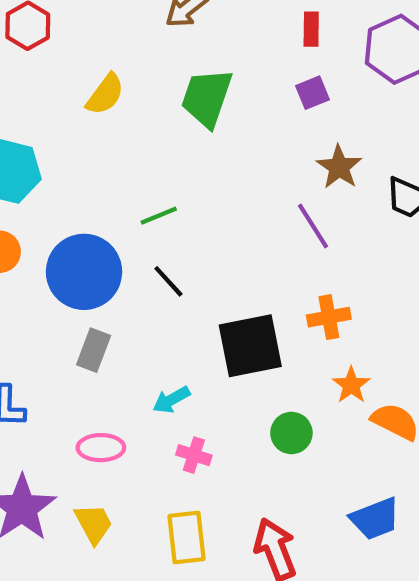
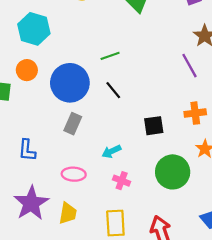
black square: (250, 346) -> (154, 126), size x0.6
green circle: (291, 433) -> (173, 172), size x1.6
yellow trapezoid: (94, 524) -> (68, 213), turned 35

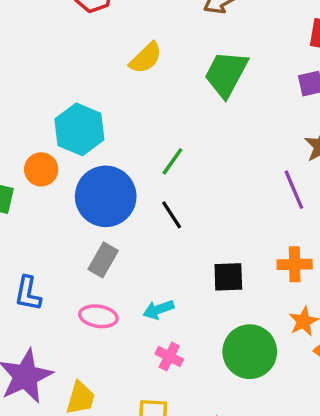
cyan hexagon: (34, 29) -> (79, 129), moved
green line: (110, 56) -> (172, 161), turned -42
pink ellipse: (74, 174) -> (98, 316), moved

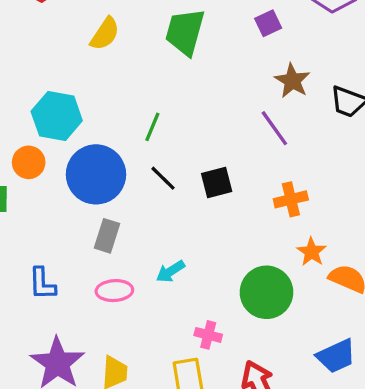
black square: (228, 277) -> (217, 183), moved
pink cross: (169, 357) -> (208, 335), moved

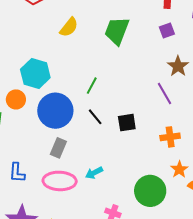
pink ellipse: (114, 291) -> (60, 181), size x1.5

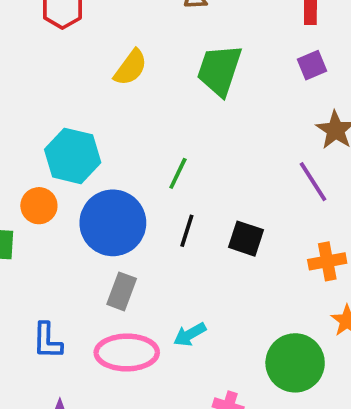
black line: (95, 117) -> (187, 231), turned 60
black square: (127, 123) -> (246, 239), turned 30

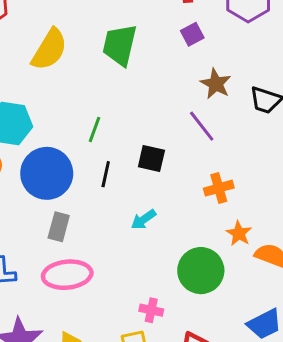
yellow semicircle: (131, 68) -> (49, 49), size x1.4
black square: (246, 239) -> (151, 158), moved
cyan arrow: (190, 334) -> (143, 220), moved

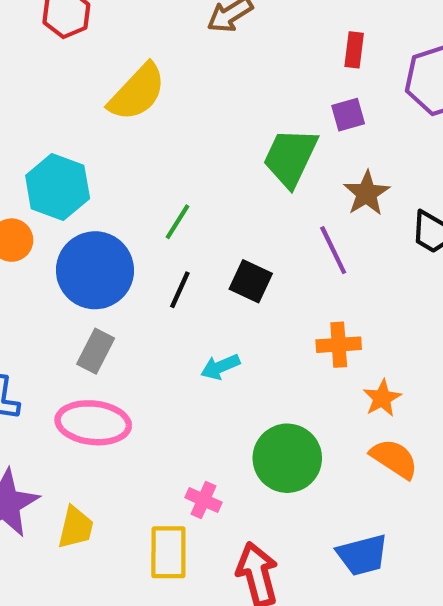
green trapezoid: (120, 45) -> (290, 157), moved
orange star: (239, 233) -> (382, 398), moved

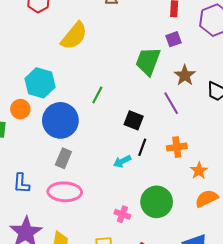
black line: (180, 290) -> (142, 147), moved
orange semicircle: (394, 459) -> (207, 198), turned -55
pink cross: (203, 500) -> (122, 214), moved

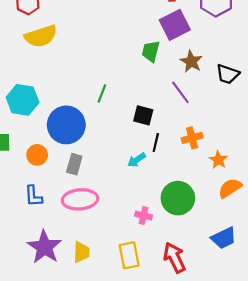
yellow semicircle: (74, 36) -> (41, 36), moved, turned 40
purple square: (174, 39) -> (175, 25), size x1.8
green trapezoid: (148, 61) -> (151, 51), size x0.7
cyan hexagon: (40, 83) -> (23, 100), moved
orange circle: (20, 109) -> (37, 155), moved

